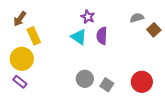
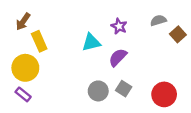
purple star: (88, 17) -> (119, 26), moved
purple semicircle: (102, 36) -> (118, 57), moved, turned 42
cyan triangle: (79, 37) -> (91, 42), turned -48
gray square: (107, 85) -> (124, 89), moved

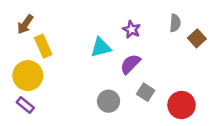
gray semicircle: (158, 20) -> (175, 23), turned 112
gray square: (124, 89) -> (146, 92), moved

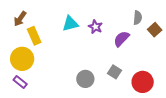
purple star: (132, 29) -> (95, 27), moved
cyan triangle: (101, 47) -> (70, 24), moved
purple semicircle: (130, 64) -> (121, 39), moved

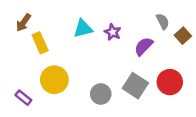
gray semicircle: (138, 18) -> (163, 21), turned -32
yellow circle: (22, 59) -> (54, 80), moved
gray square: (114, 72) -> (135, 86), size x1.5
red circle: (143, 82) -> (170, 82), moved

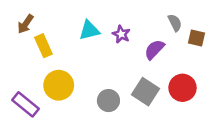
brown square: (183, 36) -> (197, 38), turned -35
purple rectangle: (23, 98) -> (26, 104), size x1.5

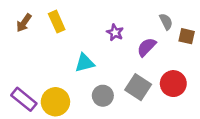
cyan triangle: (89, 30) -> (85, 63), moved
yellow rectangle: (43, 46) -> (57, 22), moved
yellow circle: (59, 85) -> (55, 102), moved

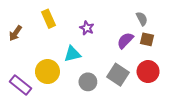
brown arrow: (24, 23) -> (15, 33), moved
purple star: (115, 33) -> (87, 28), moved
brown square: (187, 36) -> (147, 39), moved
yellow circle: (55, 102) -> (47, 72), moved

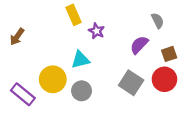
yellow rectangle: (49, 19) -> (74, 15), moved
brown square: (147, 39) -> (169, 54), moved, turned -32
gray circle: (88, 82) -> (82, 91), moved

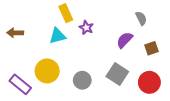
brown arrow: (17, 37) -> (15, 33), turned 56
cyan triangle: (80, 60) -> (57, 36), moved
red circle: (164, 79) -> (149, 82), moved
gray circle: (82, 91) -> (82, 80), moved

